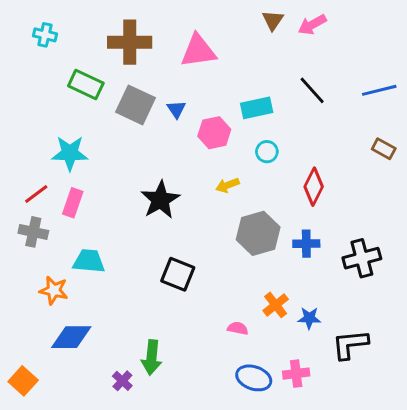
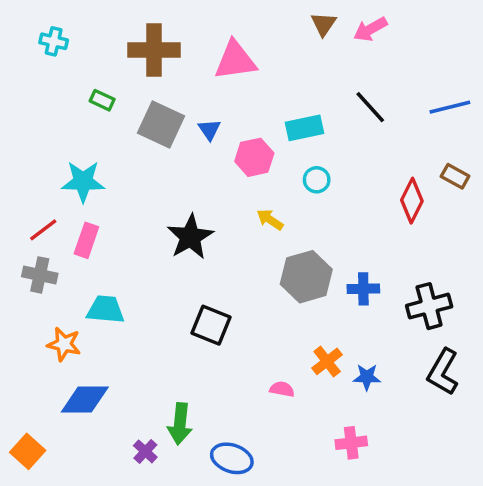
green rectangle: (86, 84) -> (102, 100), size x0.6
yellow arrow: (227, 185) -> (270, 220), turned 55
red diamond: (314, 187) -> (412, 201), moved
black L-shape: (350, 344) -> (443, 372), moved, turned -54
blue ellipse: (254, 378) -> (232, 458), moved

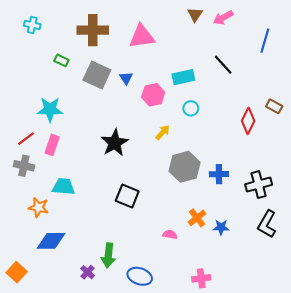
blue line: (450, 107) -> (265, 41), moved, turned -60
yellow arrow: (270, 220) -> (163, 132), turned 98
pink cross: (351, 443) -> (201, 278), moved

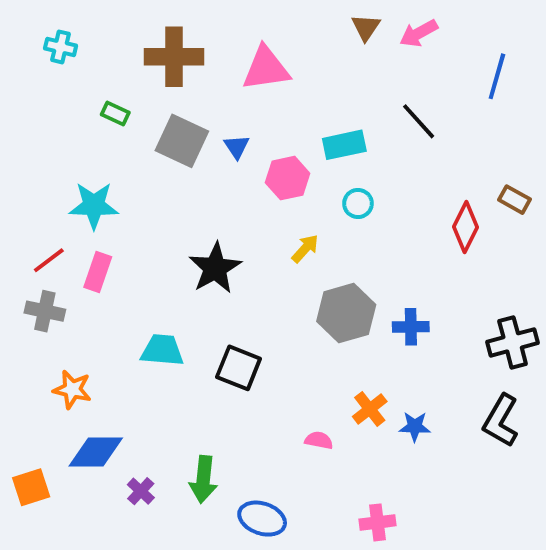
black cross: (259, 185) -> (513, 342), moved
cyan trapezoid: (64, 187) -> (162, 350), moved
orange square: (17, 272) -> (31, 487), moved, turned 30
purple cross: (88, 272) -> (141, 491), moved

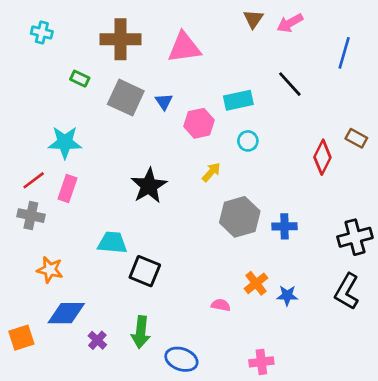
black square: (239, 368) -> (145, 271), moved

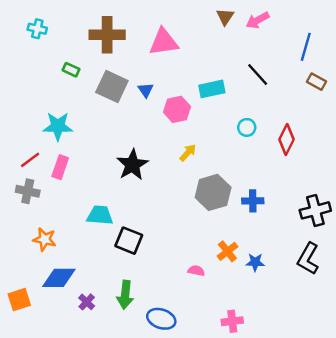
brown rectangle: (356, 138) -> (317, 82), moved
cyan circle: (248, 141) -> (247, 127), moved

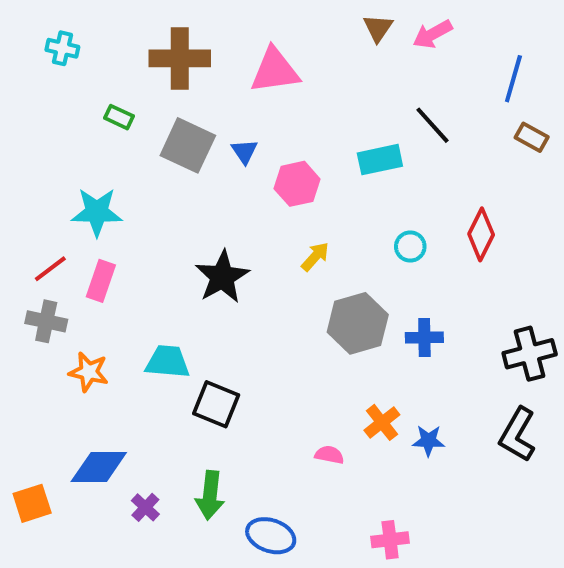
cyan rectangle: (212, 89) -> (380, 160), moved
cyan circle: (247, 127) -> (410, 247), moved
orange star: (45, 239) -> (89, 372), moved

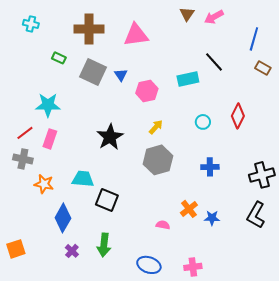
gray hexagon: (358, 323) -> (158, 160), moved
blue diamond: (99, 467) -> (63, 218), moved, turned -60
blue ellipse: (271, 536) -> (149, 265), moved

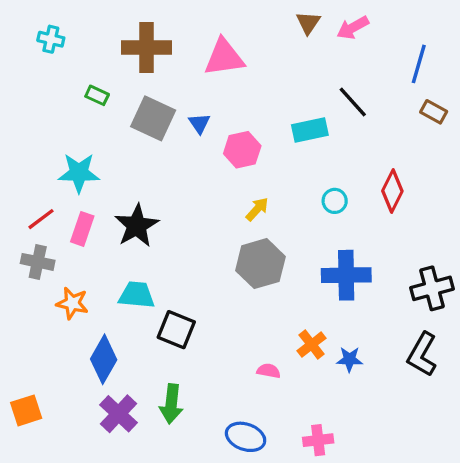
black star: (110, 137) -> (137, 226), moved
blue cross: (210, 167) -> (346, 275), size x1.6
purple cross: (72, 251) -> (118, 414), size x1.6

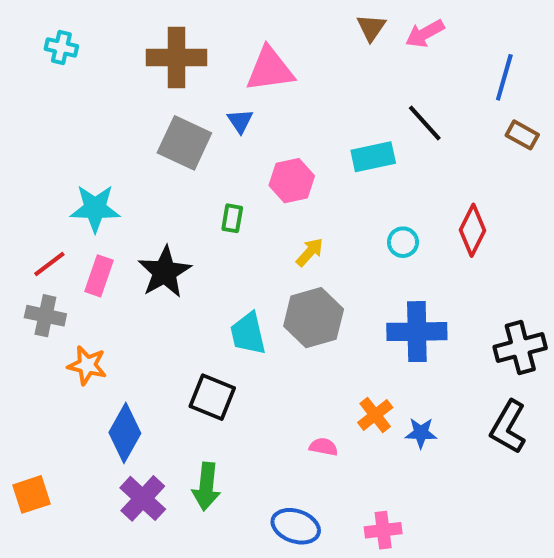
green rectangle: (97, 95) -> (232, 218), moved, turned 75
blue triangle: (199, 123) -> (240, 121), moved
cyan trapezoid: (137, 295) -> (248, 334), moved, turned -108

